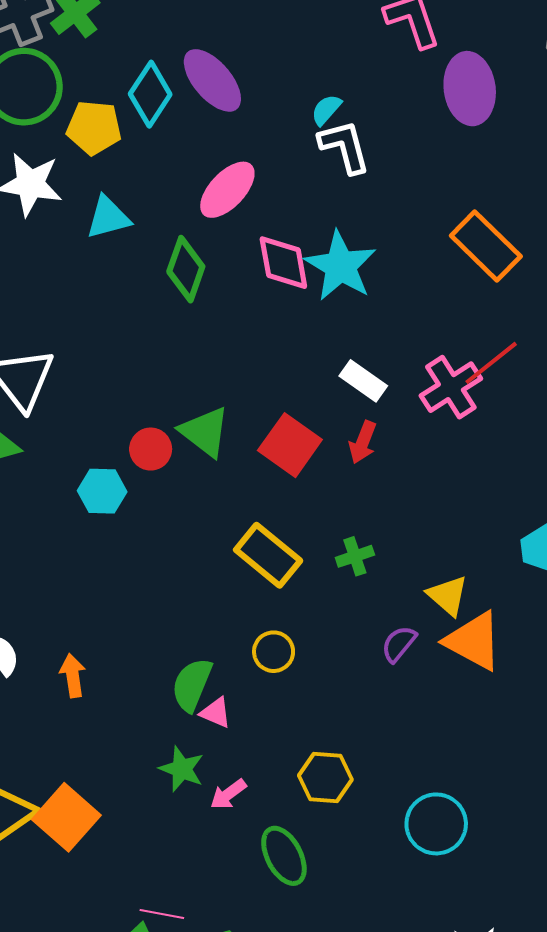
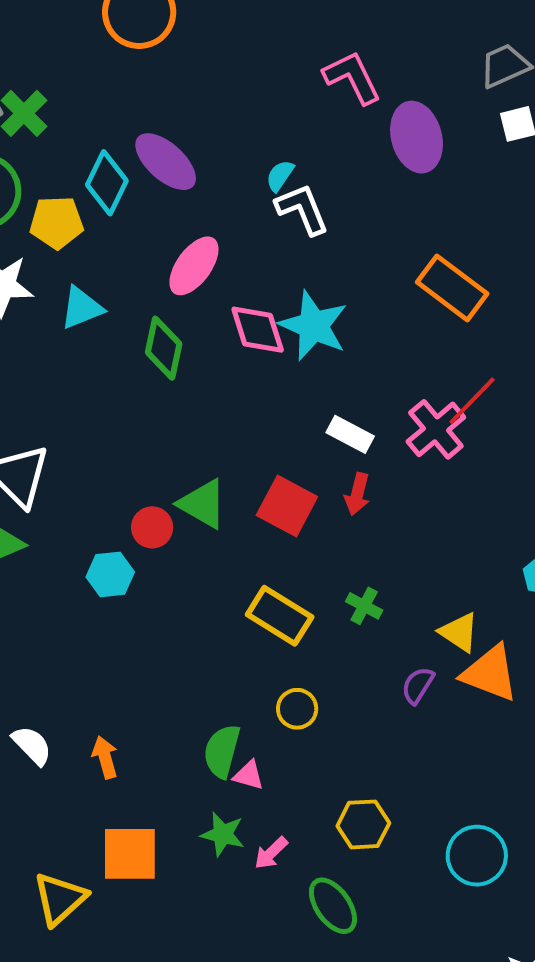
green cross: (355, 556) -> (364, 606), turned -36
orange square: (66, 817) -> (130, 854), moved, turned -34

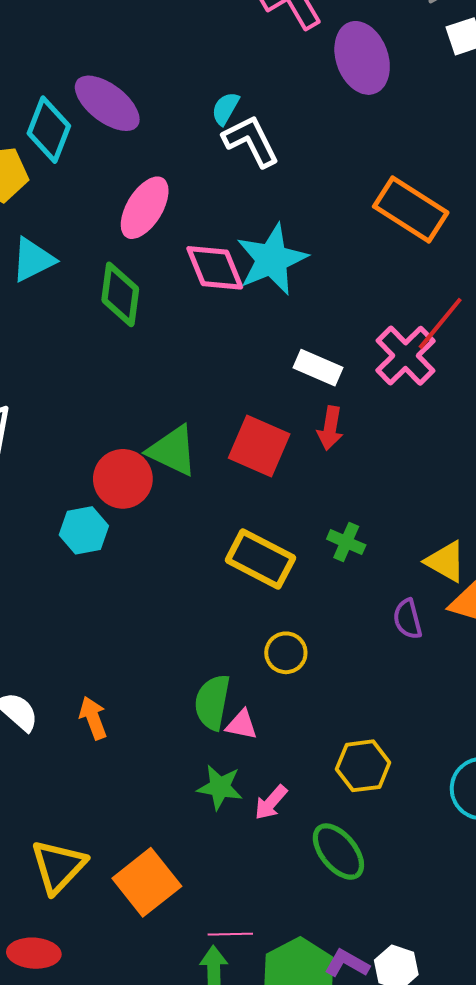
cyan star: (313, 326) -> (272, 259), turned 30
red circle: (152, 527) -> (123, 479), size x1.4
purple semicircle: (418, 685) -> (408, 619), turned -42
orange square: (130, 854) -> (147, 882), moved, turned -34

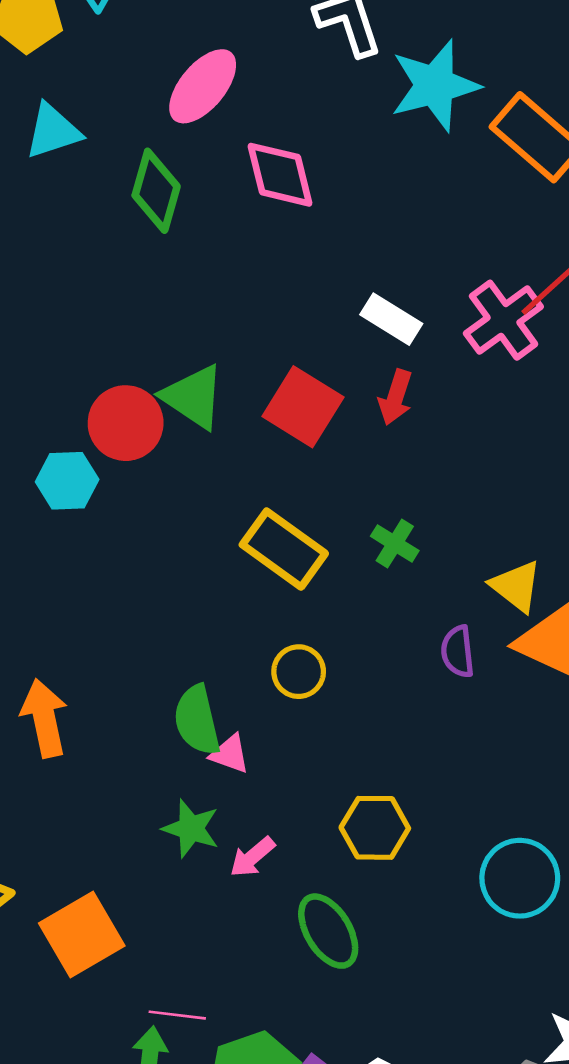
cyan star: (272, 259) -> (435, 85), moved
green semicircle: (212, 702) -> (197, 720), turned -32
orange arrow: (93, 718) -> (44, 718), size x1.4

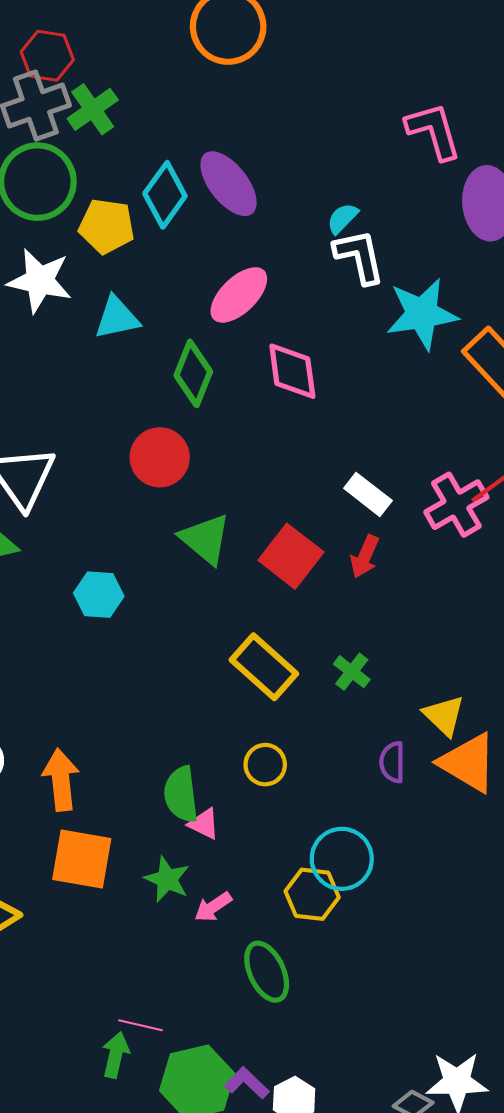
red circle: (126, 423) -> (160, 457), moved
cyan circle: (520, 878) -> (342, 859), moved
orange square: (82, 935) -> (82, 859), moved, turned 34

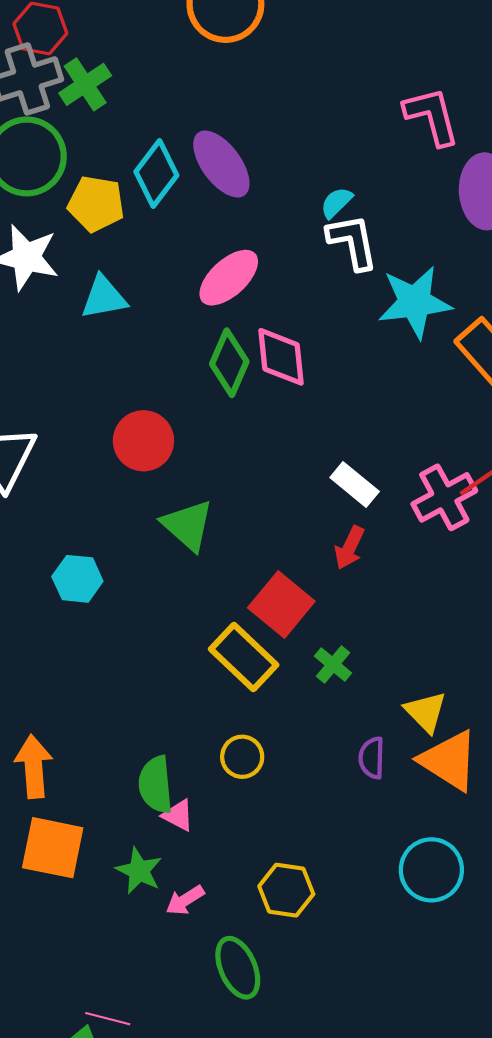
green diamond: (193, 373) -> (229, 363), moved
red square: (291, 556) -> (281, 605), moved
cyan circle: (342, 859) -> (431, 870), moved

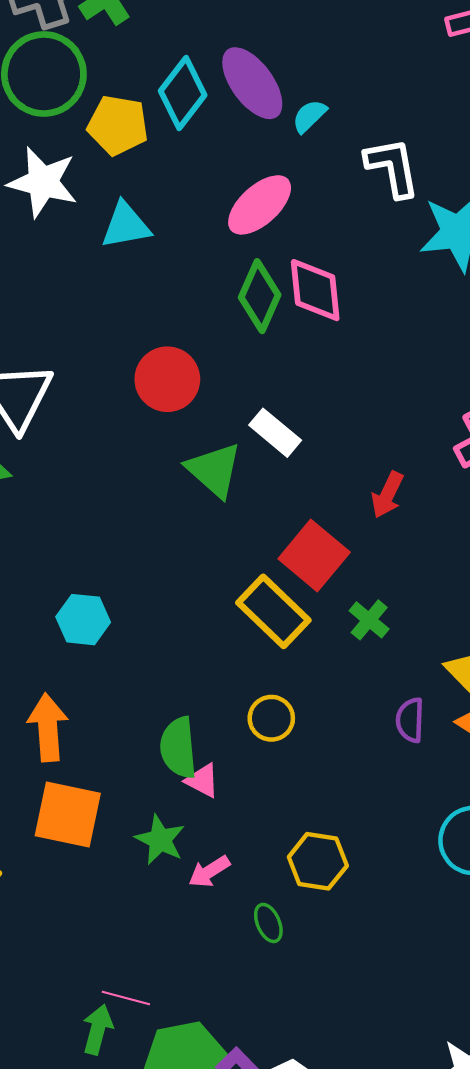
cyan semicircle: (336, 203) -> (309, 116), moved
white rectangle: (355, 485) -> (275, 433), moved
cyan hexagon: (77, 579) -> (83, 620), moved
green ellipse: (238, 968) -> (268, 923), moved, size x0.6

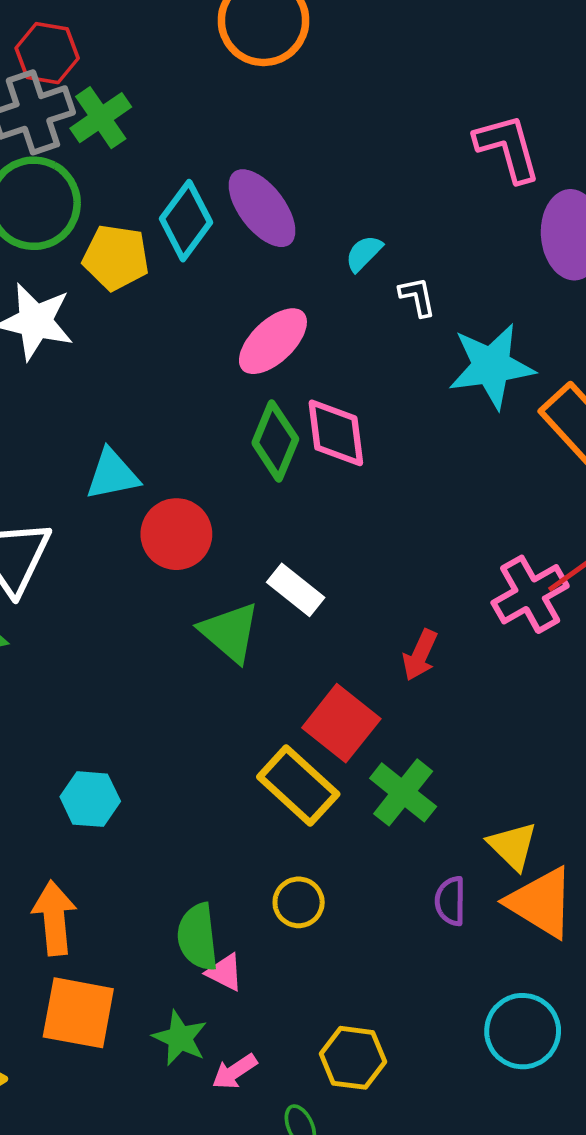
cyan semicircle: (309, 116) -> (364, 253), moved
white L-shape: (392, 167) -> (417, 297), size x0.6
cyan triangle: (126, 225) -> (112, 475), moved
green cross: (369, 620) -> (403, 792), size x1.5

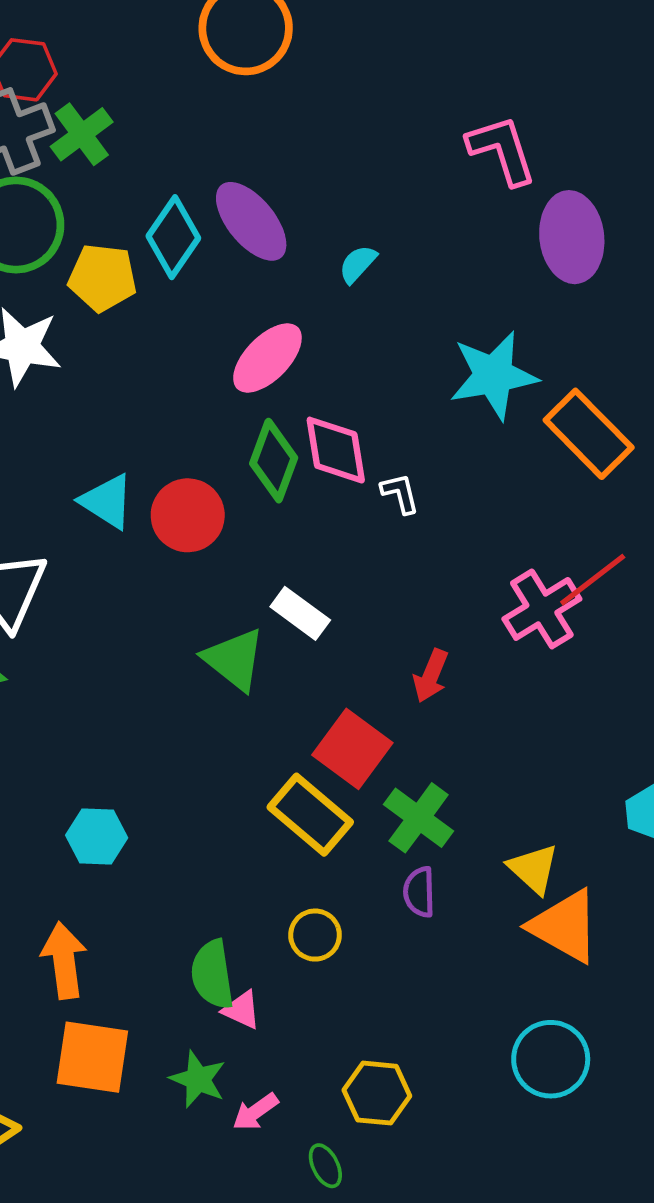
white L-shape: (417, 297) -> (400, 493), moved
cyan triangle: (112, 475) -> (107, 501), turned 46
red circle: (176, 534) -> (188, 515), moved
purple semicircle: (450, 901) -> (419, 892), moved

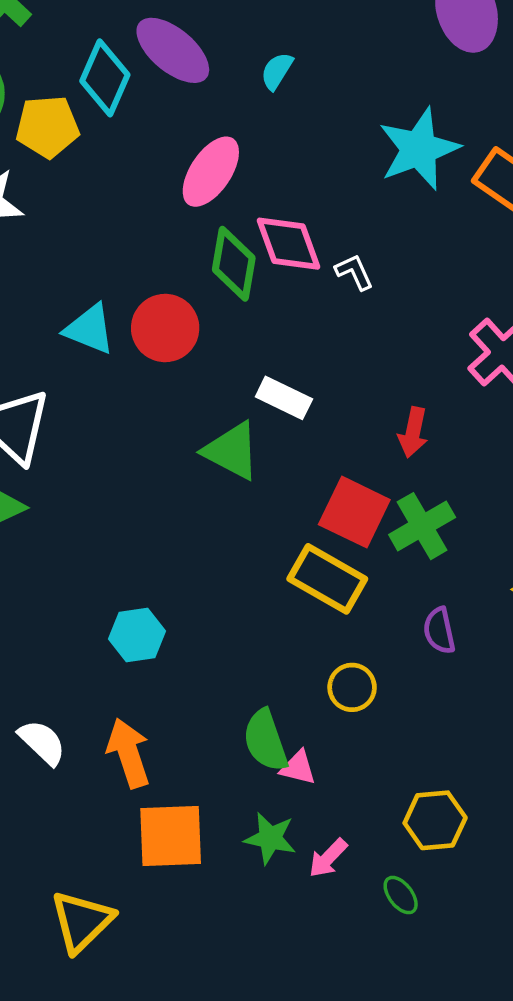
green cross: (419, 818) -> (422, 526), moved, turned 34

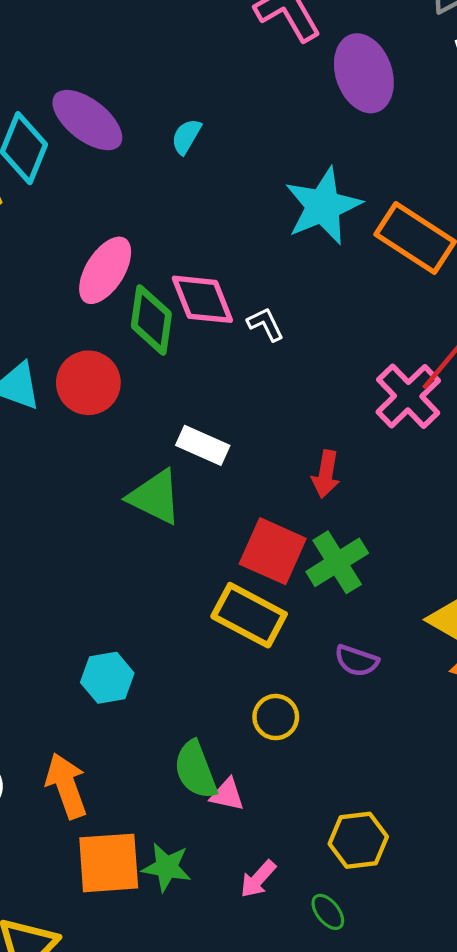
pink ellipse: (211, 172) -> (105, 270), moved
purple semicircle: (439, 631) -> (357, 661), turned -57
cyan hexagon: (137, 635) -> (107, 678), moved
green star: (270, 838) -> (167, 867), moved

